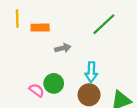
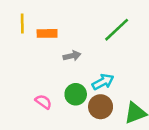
cyan arrow: (91, 72) -> (103, 82), turned -120
green circle: (54, 83) -> (76, 94), moved

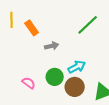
orange rectangle: (47, 33) -> (32, 28), turned 56

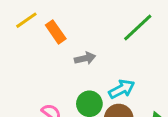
yellow line: (12, 20) -> (26, 20), turned 56

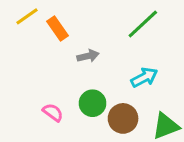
cyan arrow: (122, 89) -> (144, 77), moved

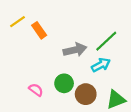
green line: (143, 24) -> (106, 41), moved
gray arrow: (88, 56) -> (75, 50), moved, size x1.5

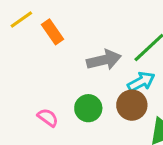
brown circle: (86, 94) -> (132, 105), moved

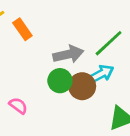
brown circle: (132, 105) -> (82, 86), moved
green circle: (88, 108) -> (60, 81), moved

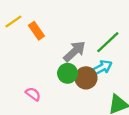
gray arrow: (68, 54) -> (74, 51), turned -30

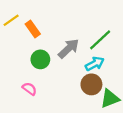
green circle: (68, 73) -> (40, 59), moved
brown circle: (86, 78) -> (91, 84), moved

